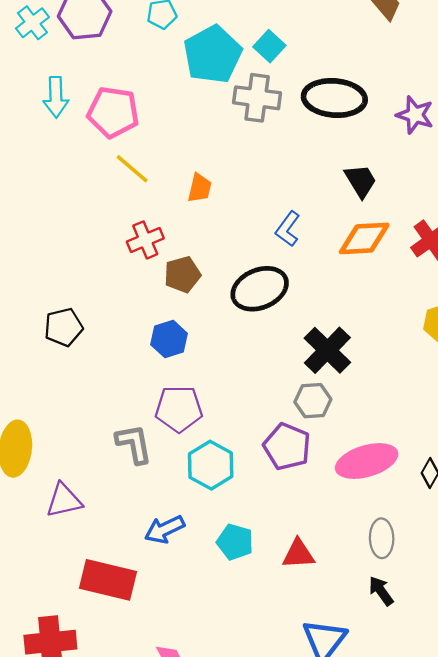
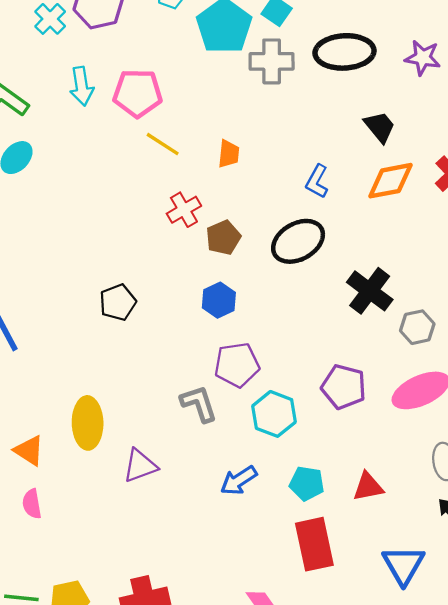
gray hexagon: (313, 401) -> (417, 327), moved
red rectangle: (108, 580) -> (314, 544), moved, turned 72

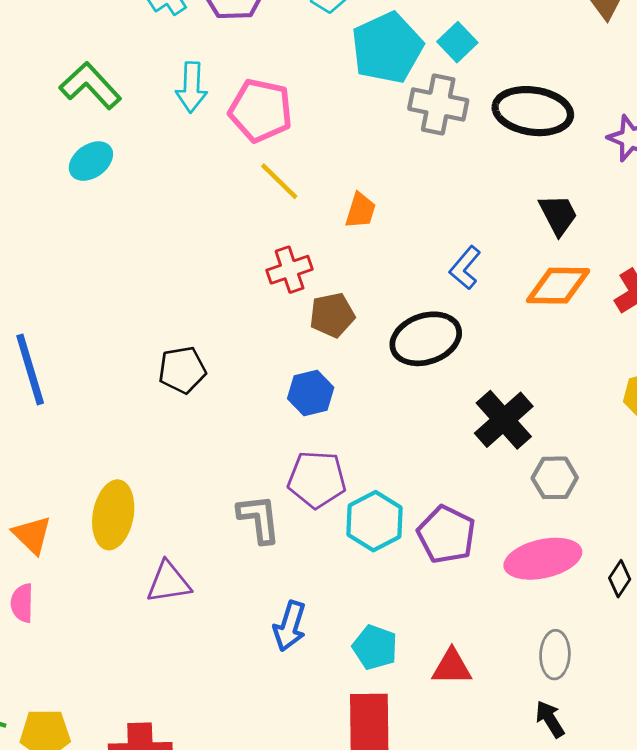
cyan hexagon: (274, 414) -> (375, 521), moved
blue arrow: (239, 480) -> (290, 626), turned -51

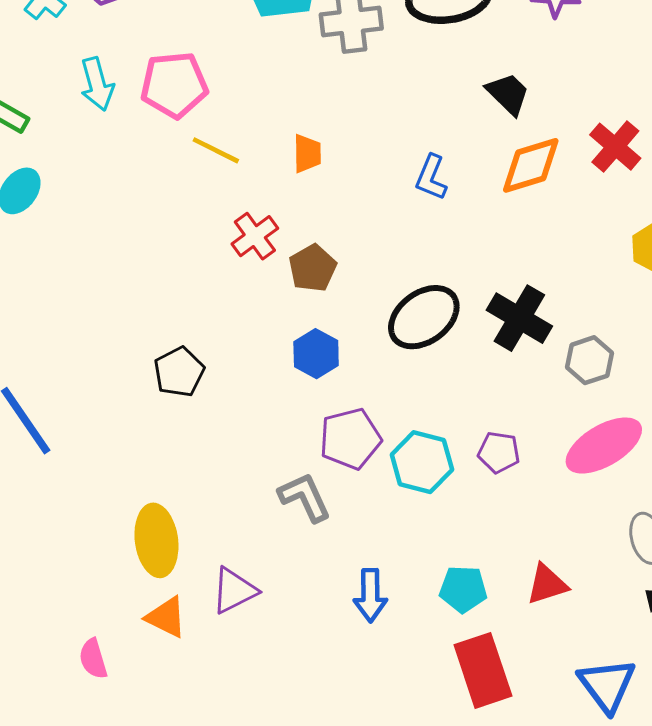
black ellipse: (426, 339) -> (424, 317), moved
orange triangle: (32, 535) -> (166, 617), moved
purple pentagon: (446, 535) -> (499, 452), size x0.7

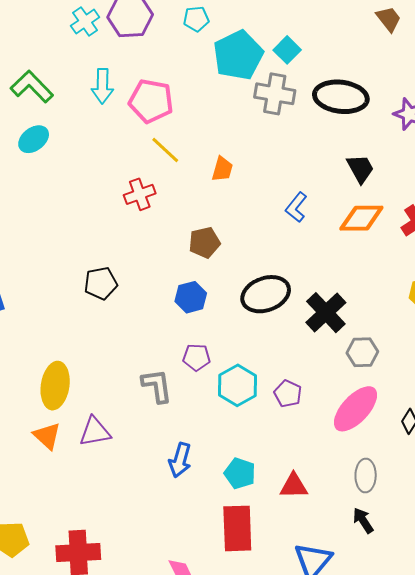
red cross: (255, 236) -> (140, 194), moved
purple pentagon: (350, 439) -> (197, 357), size x0.7
pink ellipse: (604, 446) -> (355, 409), turned -33

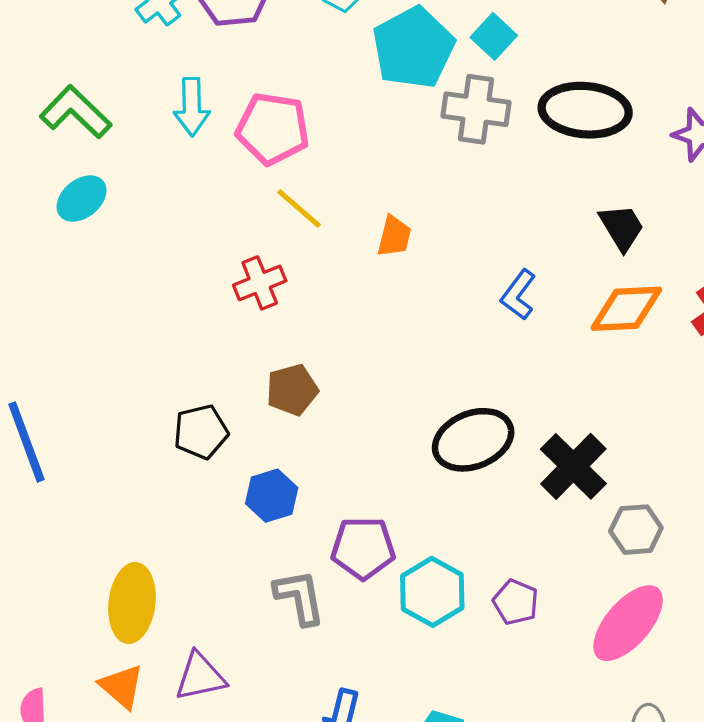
brown pentagon: (204, 242) -> (292, 390), moved
blue hexagon: (191, 297) -> (272, 496), moved
purple pentagon: (197, 357) -> (363, 548), size x1.4

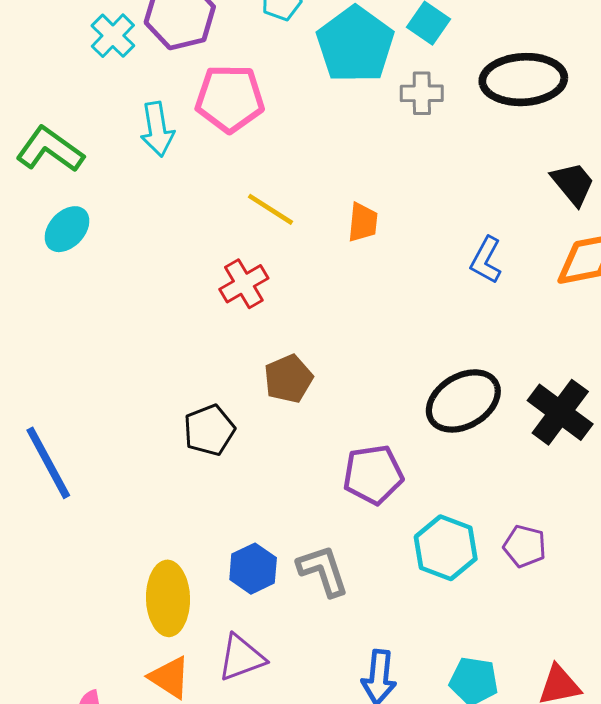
gray cross: (476, 109) -> (422, 93), size x0.7
pink pentagon: (273, 129) -> (230, 99), moved
blue hexagon: (272, 496) -> (253, 569), moved
purple pentagon: (363, 548) -> (373, 475), moved

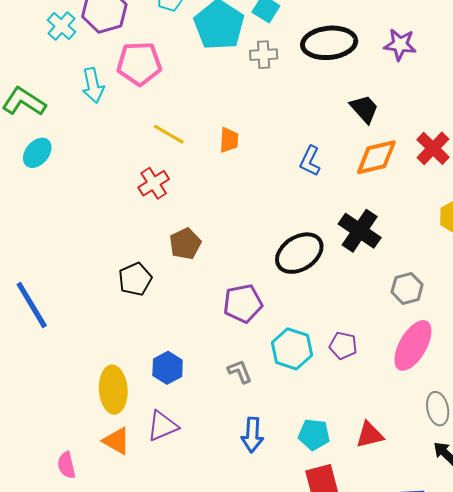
black cross: (560, 412) -> (360, 231), moved
gray L-shape: (323, 571) -> (240, 371), moved, size x0.7

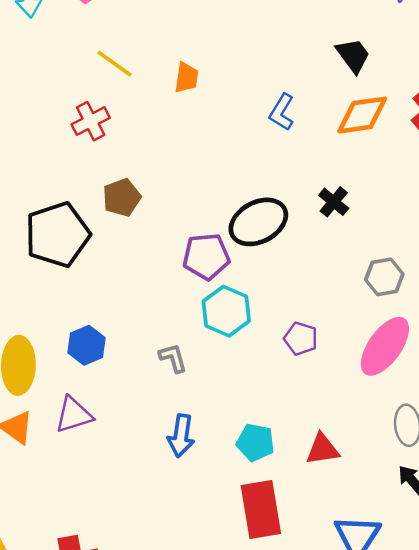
black cross: (360, 231) -> (334, 202), size x0.6
black pentagon: (135, 279) -> (57, 235), size x1.6
purple pentagon: (243, 303) -> (206, 257), moved
cyan hexagon: (292, 349) -> (226, 311), moved

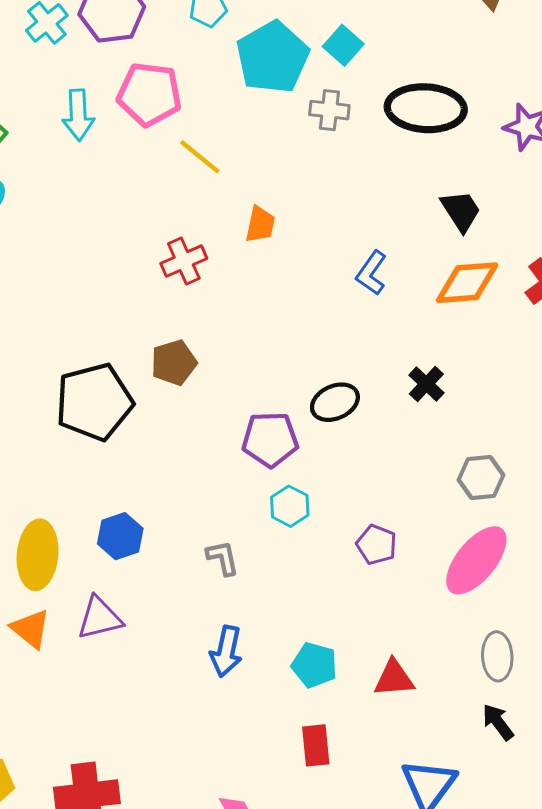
yellow line: (114, 64) -> (200, 157), moved
red cross: (91, 121) -> (184, 261), moved
black ellipse: (258, 222) -> (335, 402), size x0.7
cyan hexagon: (226, 311) -> (290, 506), size x0.7
red rectangle: (261, 509) -> (316, 745), size x0.6

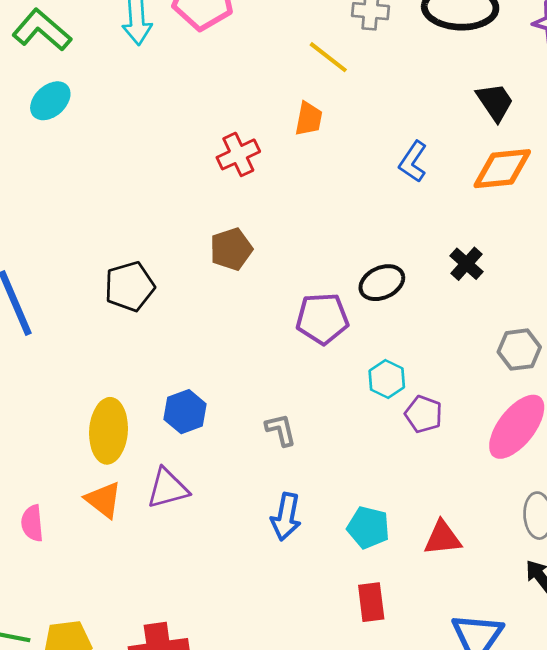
yellow line: (200, 157) -> (328, 57), moved
black pentagon: (94, 402) -> (130, 286), moved, size x0.7
cyan hexagon: (290, 506) -> (387, 379), moved

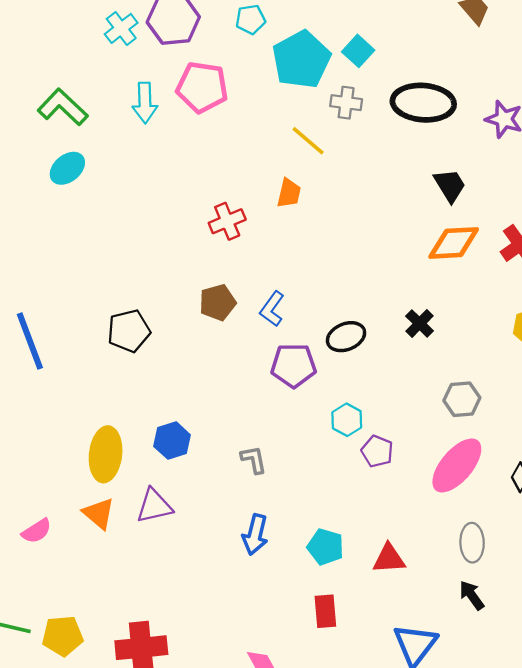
blue L-shape: (413, 162) -> (272, 309), moved
pink semicircle: (32, 523) -> (37, 531), turned -120

